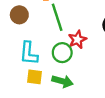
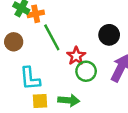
green circle: (62, 53) -> (86, 71), moved

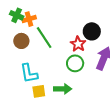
brown circle: (14, 42) -> (21, 41), moved
red star: (76, 56) -> (78, 44), moved

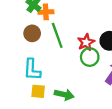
red star: (78, 44) -> (86, 42), moved
green circle: (75, 63) -> (90, 57), moved

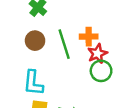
orange cross: (46, 12) -> (89, 37), moved

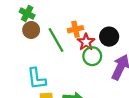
brown circle: (35, 41) -> (31, 30), moved

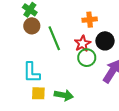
orange cross: (76, 29) -> (90, 20), moved

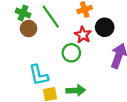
green line: (54, 38) -> (51, 17), moved
green circle: (87, 58) -> (71, 53), moved

